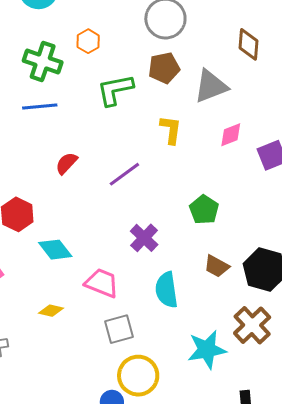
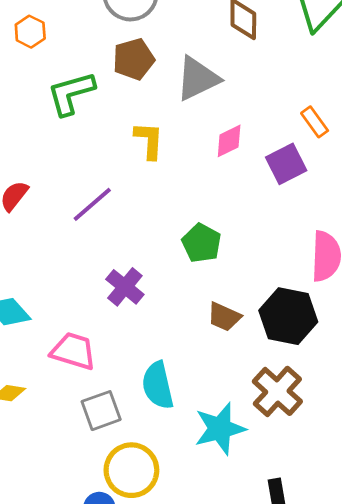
cyan semicircle: (166, 290) -> (158, 385), moved

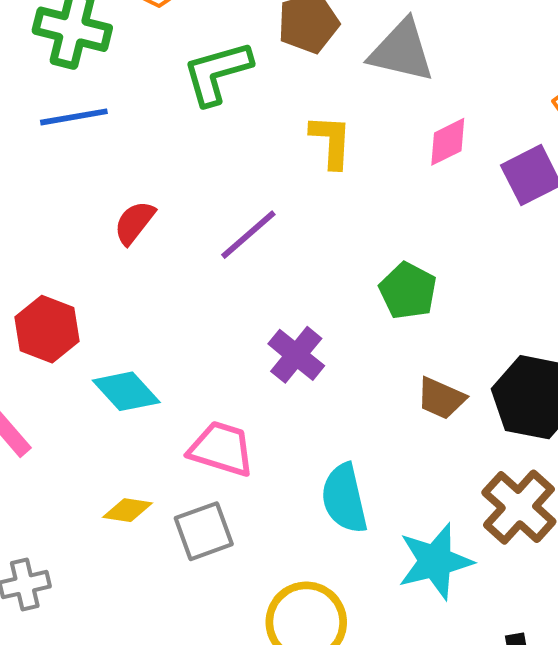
gray triangle: (198, 79) -> (402, 51), turned 39
gray square: (101, 411) -> (204, 531), moved

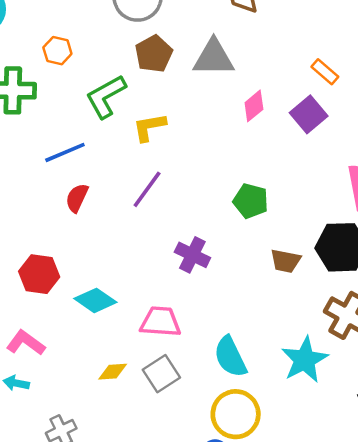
blue line: (74, 117) -> (65, 152), moved
yellow L-shape: (331, 141) -> (149, 127), moved, turned -90
cyan semicircle: (344, 498) -> (230, 357), moved

